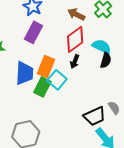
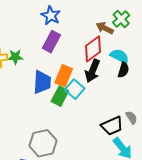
brown arrow: (76, 14) -> (105, 28), moved
black arrow: (75, 62) -> (92, 71), size x1.6

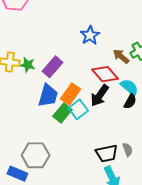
blue star: (51, 16) -> (90, 35), moved
purple rectangle: (51, 42) -> (53, 67), moved
red diamond: (93, 49) -> (105, 74), turned 72

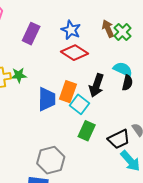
brown arrow: (121, 56) -> (108, 29), moved, turned 42
purple rectangle: (53, 67) -> (31, 34), moved
red diamond: (105, 74) -> (75, 53), moved
green rectangle: (62, 113) -> (87, 131), moved

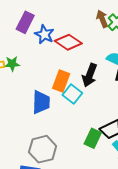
blue star: (71, 30) -> (44, 34), moved
blue trapezoid: (47, 99) -> (41, 102), moved
green rectangle: (87, 131) -> (93, 138), moved

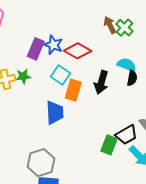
purple rectangle: (25, 22) -> (36, 49), moved
cyan square: (72, 94) -> (61, 75), moved
gray hexagon: (43, 149) -> (41, 163), moved

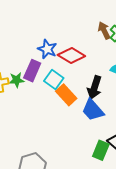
purple rectangle: (36, 49) -> (32, 71), moved
orange rectangle: (73, 90) -> (66, 95), turned -60
blue trapezoid: (55, 113) -> (93, 110), moved, turned 140

